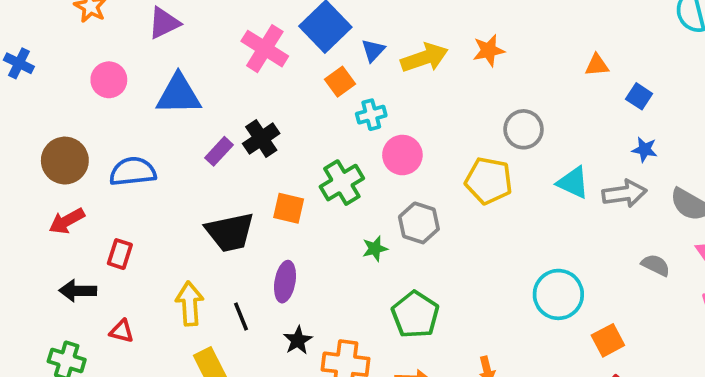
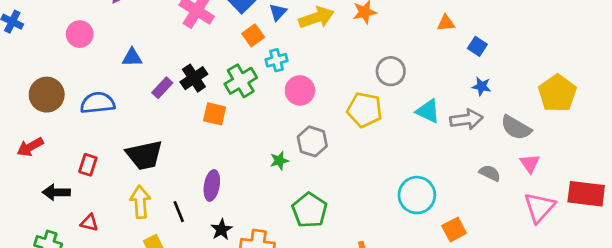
blue triangle: (179, 94) -> (132, 57), moved, size x0.6
green cross: (342, 183) -> (241, 81), moved
orange square: (289, 208) -> (215, 114), moved
red arrow: (67, 221) -> (30, 147), moved
black trapezoid: (230, 232) -> (144, 155), moved

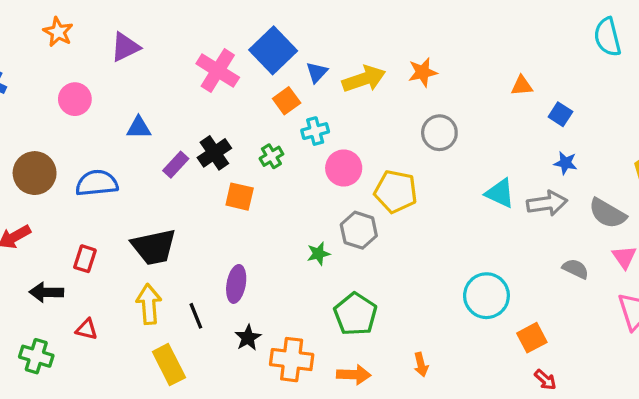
gray circle: (391, 71) -> (439, 133), moved
green cross: (241, 81) -> (271, 156), size x0.6
yellow pentagon: (365, 110) -> (396, 192), moved

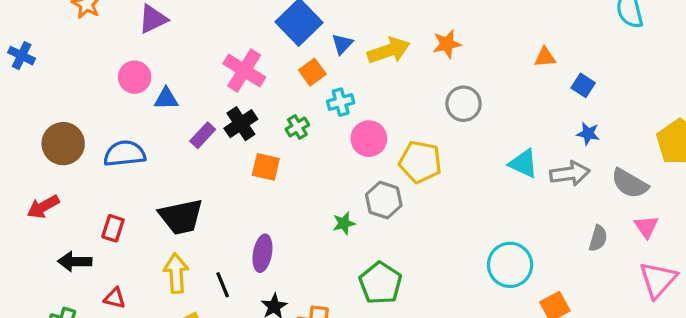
pink cross: (218, 71) -> (244, 70), moved
pink circle: (75, 99) -> (135, 77), moved
gray semicircle: (576, 269) -> (598, 238), turned 80

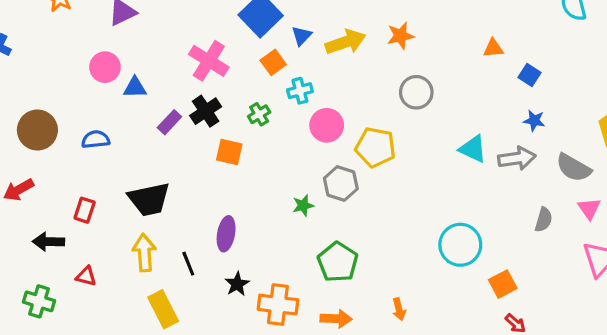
blue semicircle: (125, 154) -> (96, 139), size x0.7

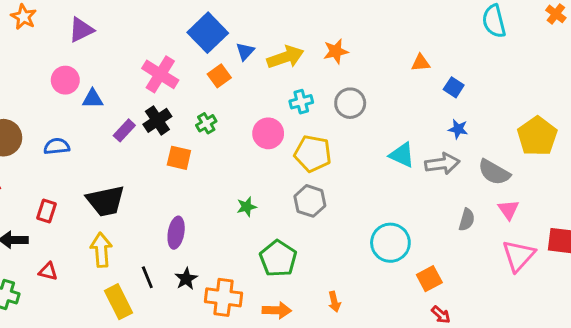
cyan cross: (300, 91) -> (301, 102), moved
gray hexagon: (341, 183) -> (310, 201), moved
black line: (188, 264) -> (147, 277), moved

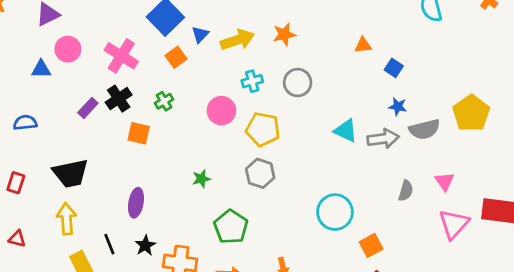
pink circle: (65, 80) -> (68, 49), moved
blue triangle: (93, 99) -> (41, 69), moved
gray semicircle: (494, 172) -> (424, 129), moved, turned -44

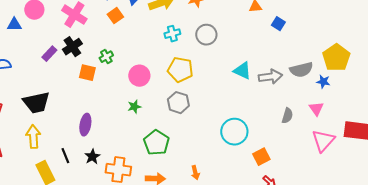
green cross: (164, 101) -> (106, 57), moved
blue star: (398, 107) -> (323, 82), moved
pink circle: (221, 111) -> (139, 76), moved

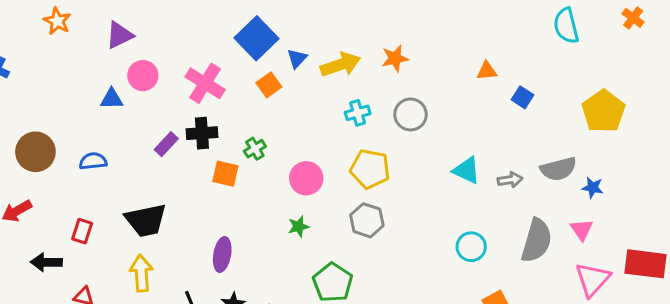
black cross: (72, 47) -> (202, 133), turned 30
yellow pentagon: (336, 58) -> (603, 111), moved
gray arrow: (270, 77) -> (510, 180), size x0.7
gray semicircle: (287, 116) -> (537, 241), size x1.8
cyan circle: (234, 132) -> (471, 247), moved, size x0.7

